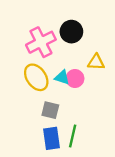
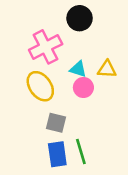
black circle: (71, 32) -> (80, 18), moved
cyan triangle: (62, 77) -> (78, 69), moved
green line: (73, 136) -> (81, 152), turned -30

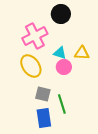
green line: (81, 152) -> (62, 104), moved

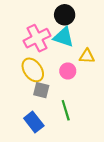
cyan triangle: (60, 53) -> (64, 37), moved, size x1.5
gray square: (43, 94) -> (41, 90), moved
blue rectangle: (44, 118) -> (34, 122), moved, turned -30

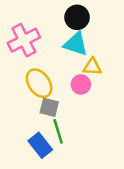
pink cross: (37, 38) -> (24, 40), moved
yellow triangle: (87, 56) -> (92, 67), moved
green line: (66, 110) -> (58, 131), moved

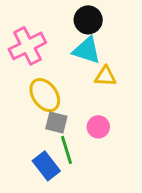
pink circle: (81, 84) -> (98, 127), moved

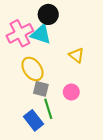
black circle: (88, 20) -> (48, 14), moved
cyan triangle: (87, 50) -> (41, 34), moved
yellow triangle: (105, 76) -> (77, 55), turned 35

